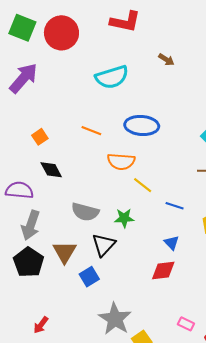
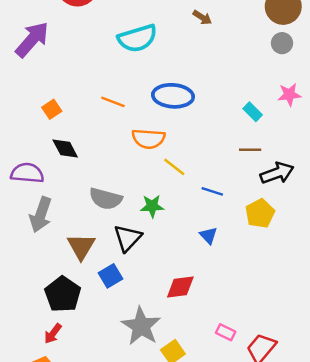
black pentagon: (29, 262) -> (63, 294), moved
red diamond: (163, 270) -> (180, 287), moved

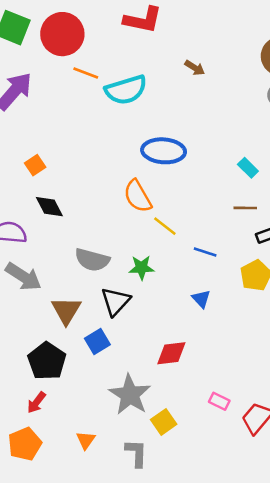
orange line: (113, 102) -> (86, 73), moved
orange semicircle: (148, 139) -> (138, 196), turned 56
gray arrow: (41, 215) -> (23, 277), turned -76

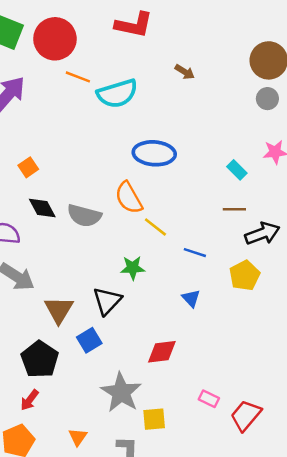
gray semicircle: (92, 260) -> (84, 216), moved
yellow square: (164, 422) -> (154, 419), turned 30

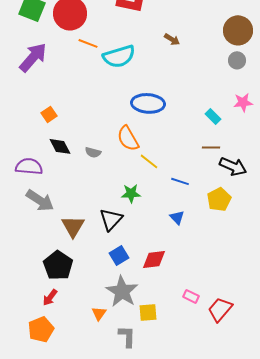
gray semicircle: (84, 216) -> (93, 152), size x0.6
black arrow: (262, 233) -> (233, 166), turned 44
blue square: (89, 340) -> (119, 255), moved
orange triangle: (78, 437) -> (99, 313), moved

